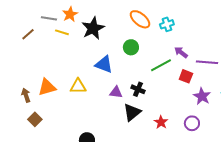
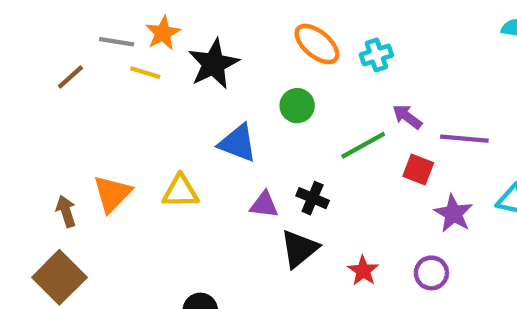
orange triangle: (47, 87) -> (112, 194), turned -30
brown square: (35, 119) -> (59, 277), moved, size x1.6

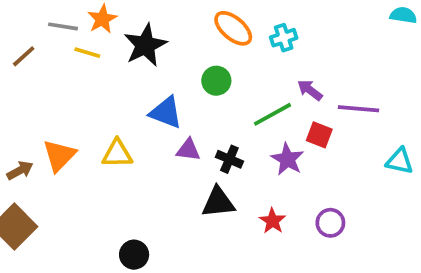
purple triangle: (264, 205) -> (188, 150), moved
brown arrow: (66, 211) -> (20, 170), turned 80
purple star: (453, 213) -> (287, 159), moved
black triangle: (299, 249) -> (218, 202), turned 33

